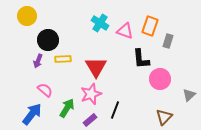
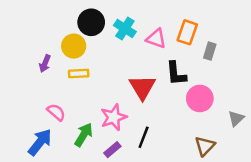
yellow circle: (27, 16) -> (74, 46), moved
black circle: (48, 40) -> (91, 22), moved
purple arrow: (38, 61) -> (45, 64), moved
red triangle: (96, 67) -> (142, 87), moved

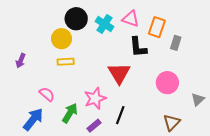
pink triangle: (156, 39) -> (131, 19), moved
purple arrow: (45, 64) -> (21, 61), moved
black L-shape: (176, 74) -> (138, 47), moved

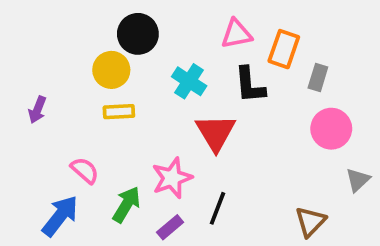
pink triangle: (131, 19) -> (236, 34), turned -30
cyan cross: (104, 24) -> (189, 81), moved
pink circle: (167, 83) -> (331, 129), moved

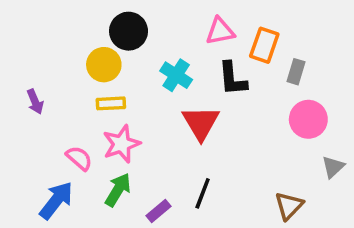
purple arrow: (37, 110) -> (35, 102), turned -45
pink star: (172, 178) -> (121, 144), moved

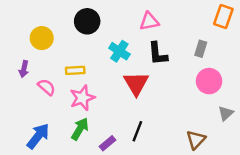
orange rectangle: (264, 45) -> (223, 17), moved
yellow circle: (104, 65) -> (42, 38), moved
purple arrow: (35, 102) -> (24, 69), turned 35
pink semicircle: (79, 158) -> (47, 87), moved

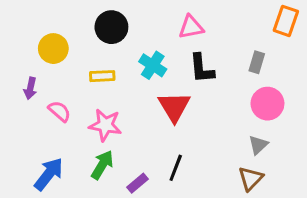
yellow rectangle: (75, 70) -> (102, 76), moved
pink star: (82, 98) -> (105, 125), turned 30
gray triangle: (226, 113) -> (258, 145), moved

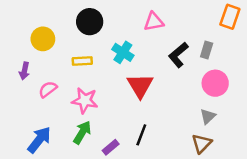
black L-shape: (202, 68) -> (178, 55), moved, turned 55
pink semicircle: (59, 111) -> (48, 89), turned -78

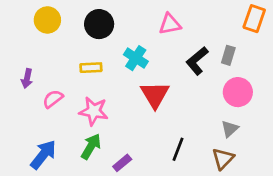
yellow circle: (43, 39) -> (47, 20), moved
black line: (141, 135) -> (178, 149), moved

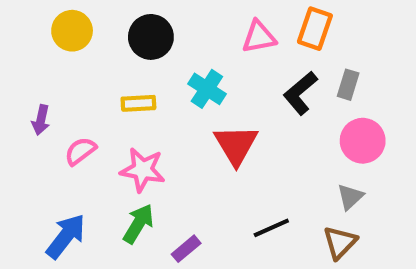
orange rectangle: (254, 19) -> (315, 29), moved
black line: (178, 149) -> (271, 228), turned 45

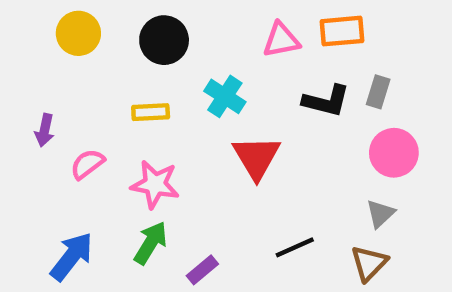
orange rectangle: (315, 29) -> (342, 31), turned 66
black L-shape: (300, 93) -> (326, 101), turned -126

